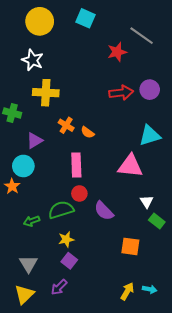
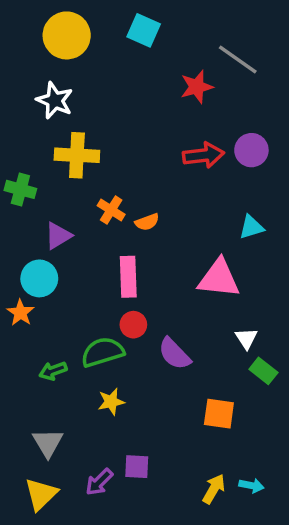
orange semicircle: (88, 132) -> (147, 222), turned -56
cyan triangle: (150, 135) -> (251, 227), size x0.7
purple square: (69, 261) -> (137, 467), moved, turned -35

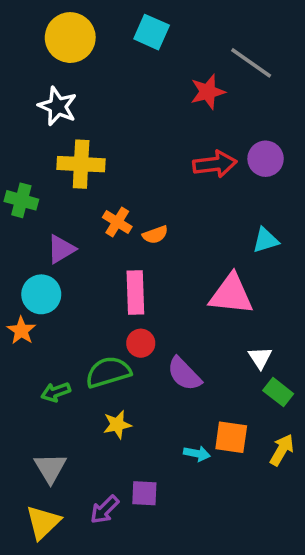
cyan arrow: (251, 485) -> (197, 454), moved
yellow arrow: (214, 489) -> (282, 450), moved

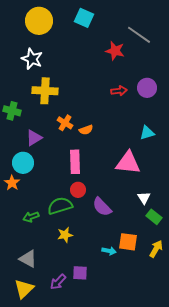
red star: (208, 92) -> (115, 51), turned 30
red arrow: (215, 164) -> (119, 91), size x0.7
gray triangle: (50, 468) -> (28, 259), turned -30

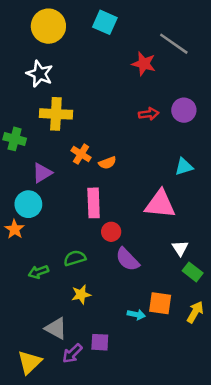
red circle: (78, 190) -> (111, 232), moved
green semicircle: (60, 206) -> (75, 258), size x0.7
gray triangle: (28, 259) -> (56, 328), moved

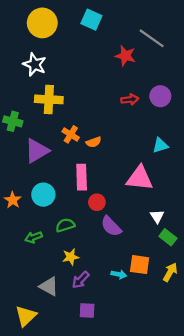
purple triangle: (42, 173) -> (37, 151), size x1.4
cyan circle: (28, 204) -> (43, 195), moved
purple square: (100, 342) -> (87, 310), moved
purple arrow: (72, 353) -> (81, 280), moved

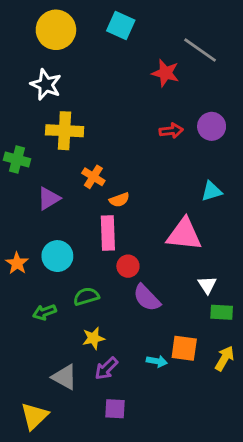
orange semicircle: (94, 142) -> (119, 200), moved
purple triangle: (37, 151) -> (49, 198), size x0.7
green rectangle: (168, 237) -> (222, 312), turned -35

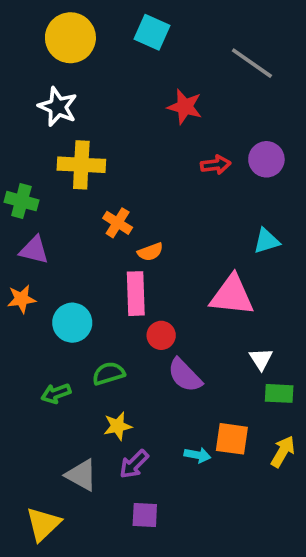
red star: (165, 73) -> (185, 107), moved
purple triangle: (49, 198) -> (34, 250), moved, turned 45
orange star: (17, 263) -> (21, 299), moved, turned 30

